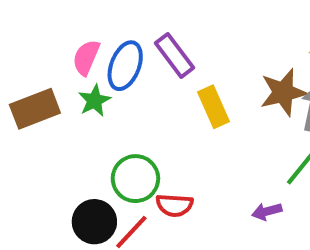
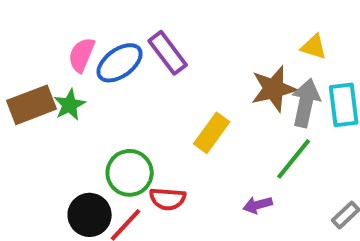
blue ellipse: (125, 66) -> (120, 63), turned 33
green star: (94, 101) -> (70, 105), moved
yellow rectangle: (213, 107) -> (212, 133), moved, turned 60

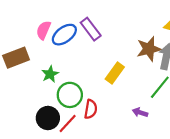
green star: (70, 105) -> (50, 74), moved
red semicircle: (168, 199) -> (91, 109), turned -84
purple arrow: (258, 205) -> (140, 113), turned 32

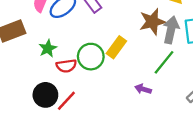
green circle: (70, 95) -> (91, 57), moved
red semicircle: (91, 109) -> (66, 66), moved, turned 72

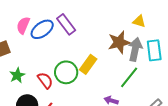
green star: (48, 48) -> (17, 75), moved
red semicircle: (66, 66) -> (45, 80), turned -120

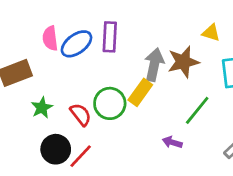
purple rectangle: (66, 24) -> (110, 37), turned 40
pink semicircle: (23, 25) -> (50, 38), turned -30
gray arrow: (135, 49) -> (154, 65), moved

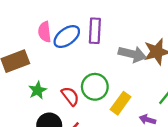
gray arrow: (154, 65) -> (132, 54), turned 92
yellow rectangle: (140, 92) -> (121, 103), moved

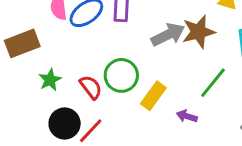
gray arrow: (132, 54) -> (168, 35), turned -40

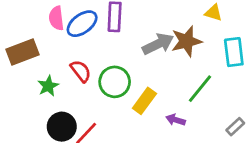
red semicircle: (91, 87) -> (81, 71), moved

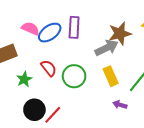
pink semicircle: (56, 18) -> (30, 28), turned 120
brown star: (186, 41) -> (120, 34), moved
yellow rectangle: (144, 101) -> (111, 76), moved, turned -60

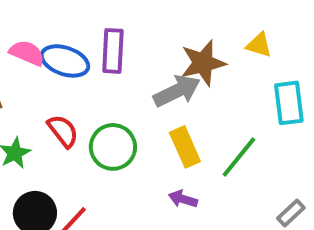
blue ellipse: (50, 33) -> (65, 61), turned 55
purple arrow: (120, 105) -> (183, 199), moved

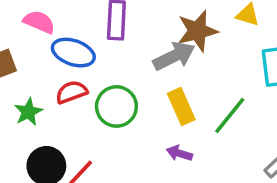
blue ellipse: (65, 61) -> (73, 53), moved
red semicircle: (63, 131) -> (72, 92), turned -72

